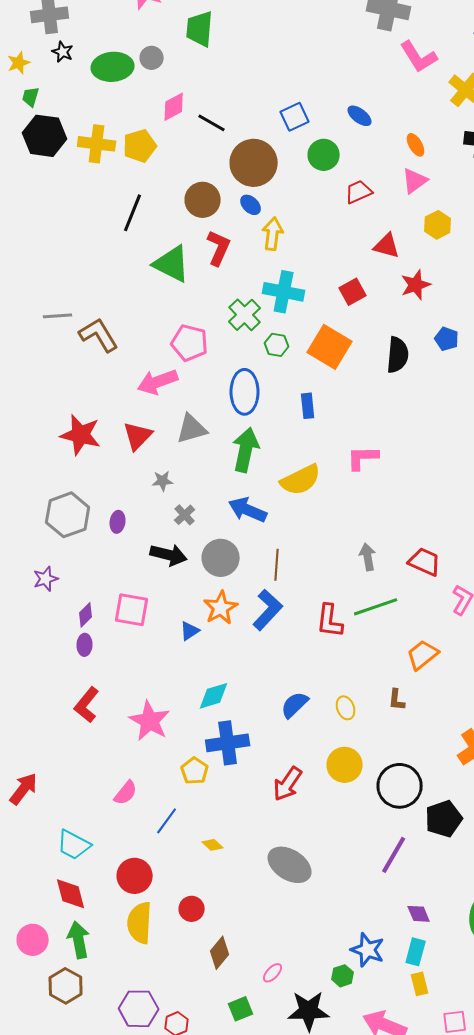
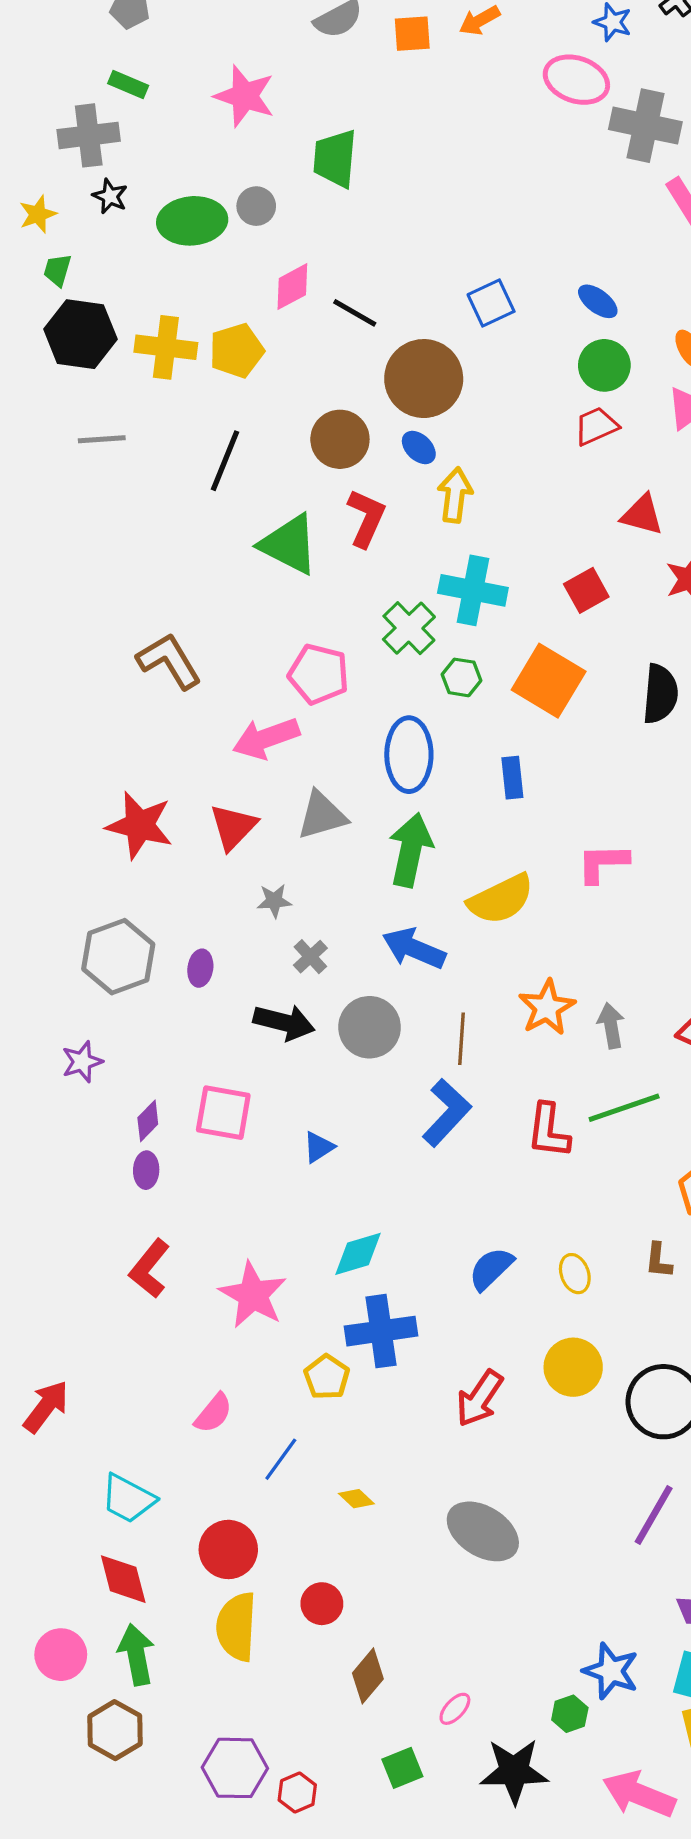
green circle: (324, 155) -> (604, 365), moved
gray line: (58, 316) -> (102, 439), moved
orange star: (221, 608) -> (547, 1008), moved

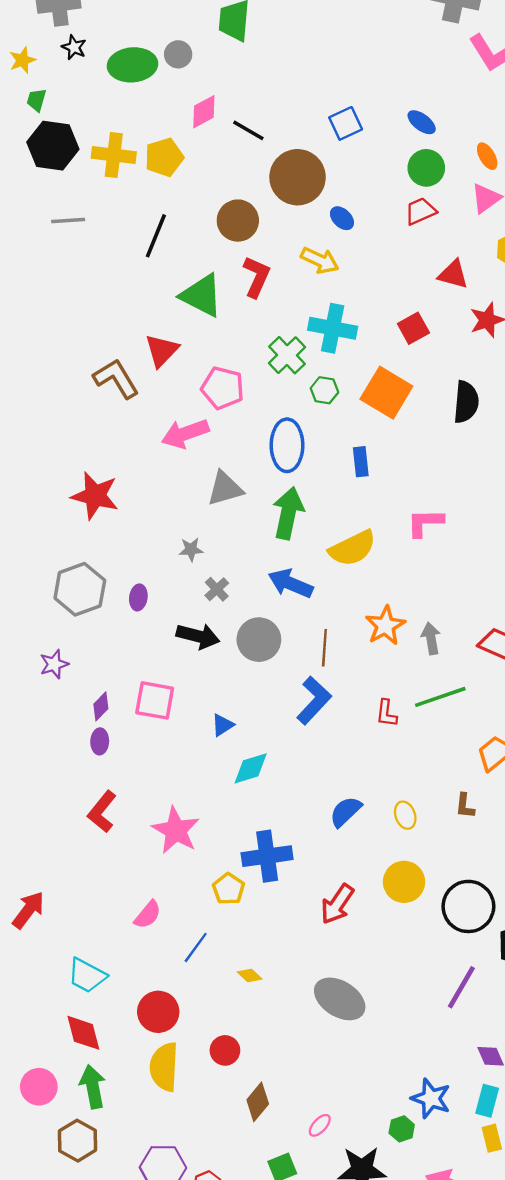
blue ellipse: (419, 448) -> (342, 218), moved
yellow arrow: (455, 495) -> (320, 260), turned 108
red triangle: (233, 827) -> (162, 350), moved
red L-shape: (549, 1131) -> (386, 713), size x0.7
cyan diamond: (358, 1254) -> (251, 768), moved

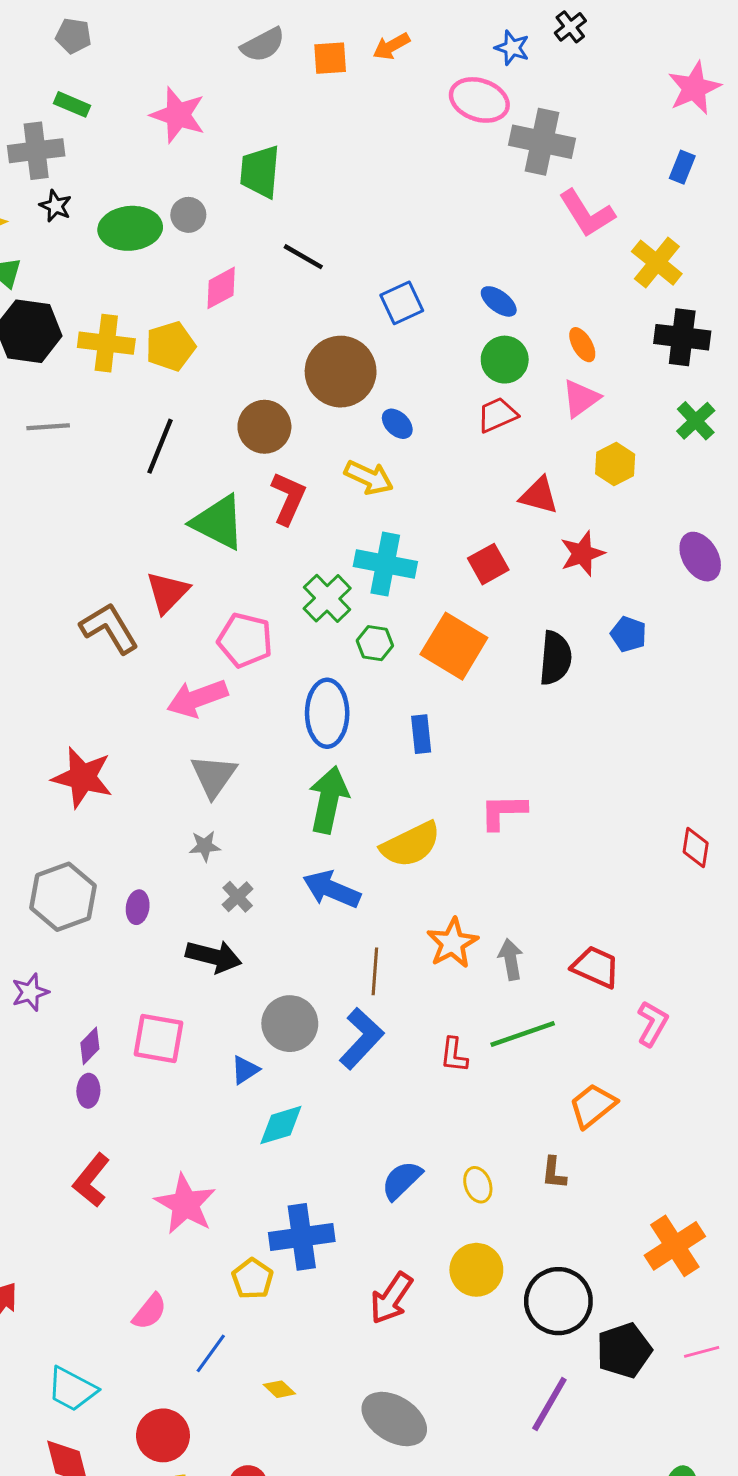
black line: (248, 130) -> (303, 257), moved
gray triangle: (225, 489) -> (214, 776), moved, turned -39
gray circle: (259, 640) -> (290, 1024), moved

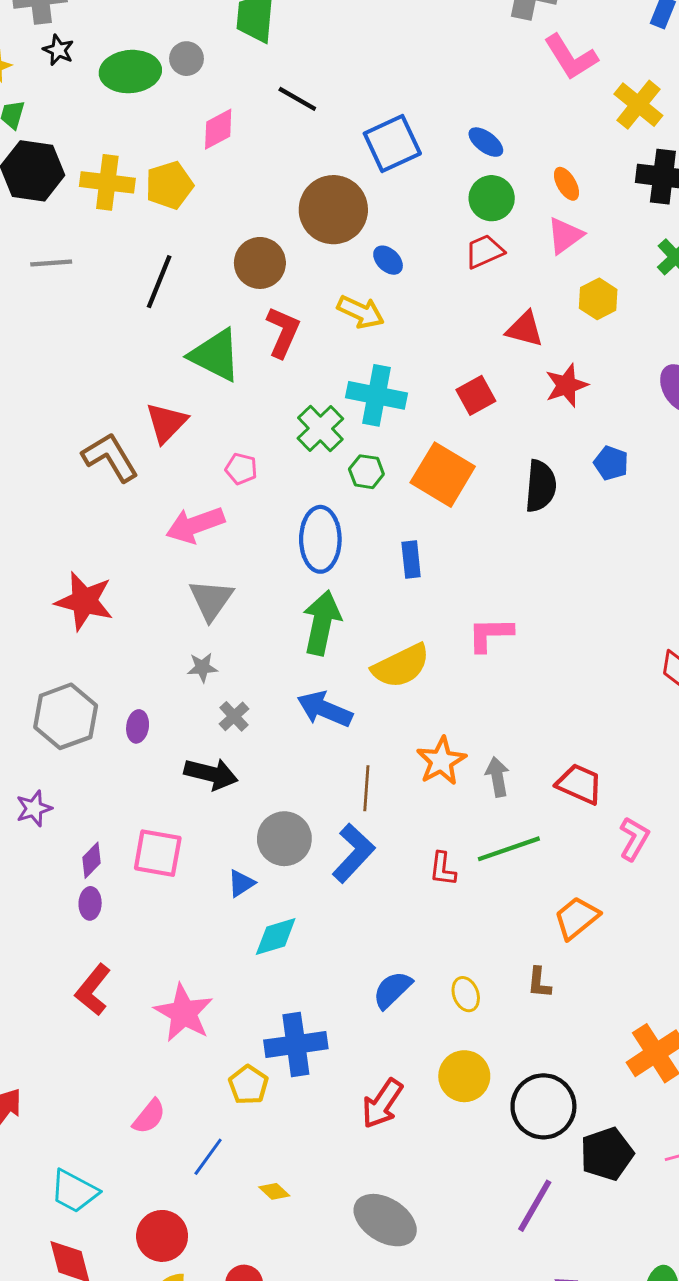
blue square: (402, 303) -> (392, 143), size x1.4
pink pentagon: (245, 640) -> (241, 469), size x0.6

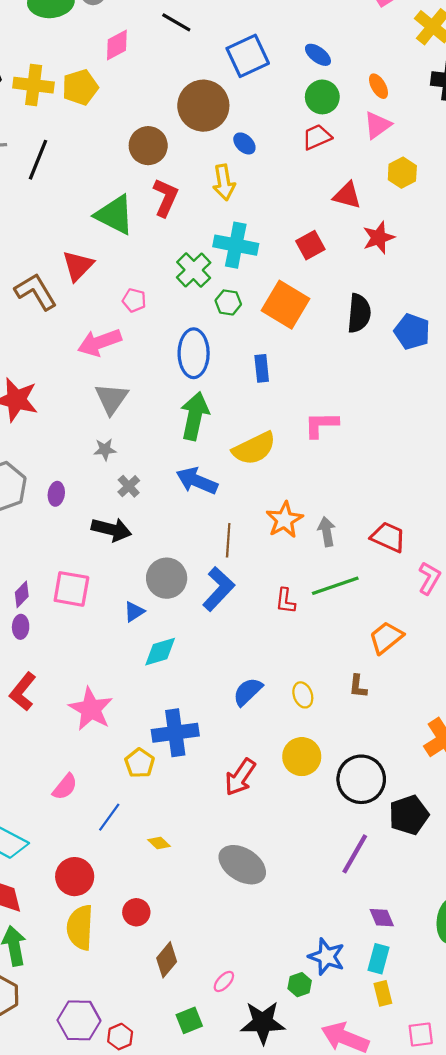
black line: (159, 282) -> (38, 160), moved
yellow arrow: (361, 312) -> (224, 182), turned 56
blue pentagon: (611, 463) -> (412, 332), moved, size x1.4

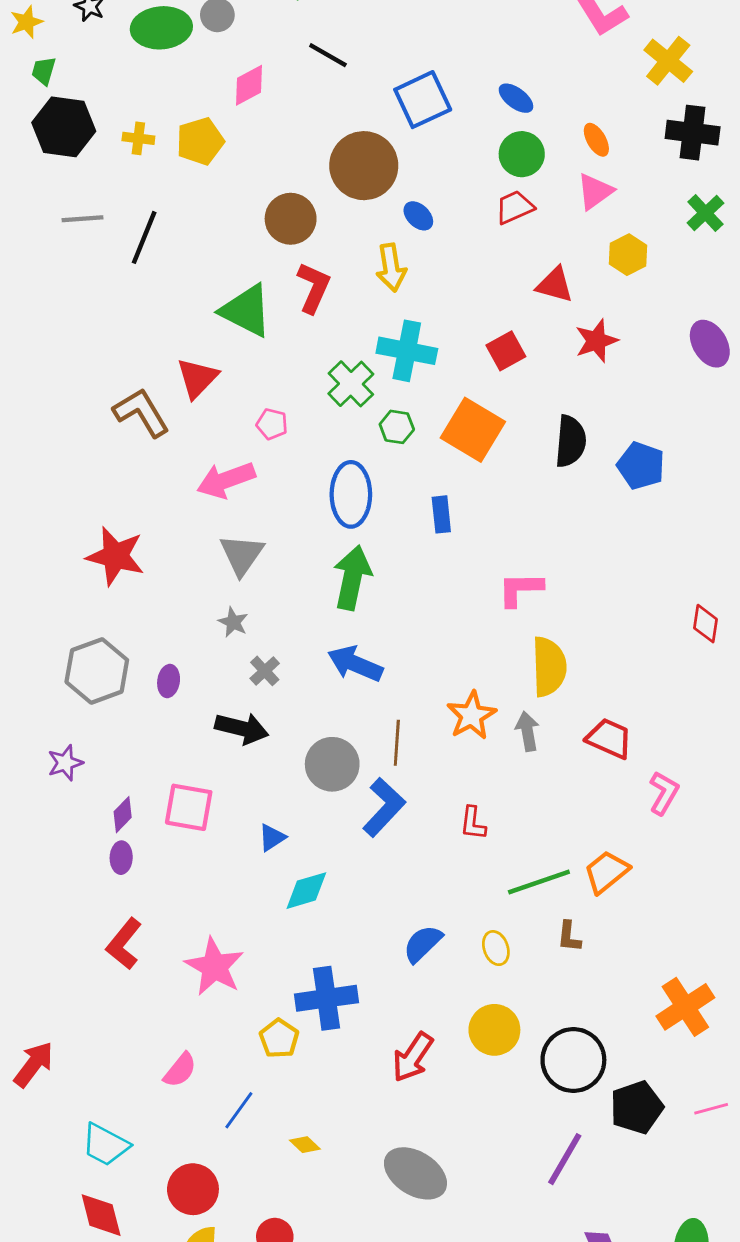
yellow cross: (34, 85) -> (138, 138), size x0.6
yellow semicircle: (254, 448) -> (549, 667), moved, turned -66
gray star: (105, 449) -> (233, 622), turned 30
gray circle: (167, 578) -> (332, 764), moved
green line: (335, 586) -> (539, 882), moved

